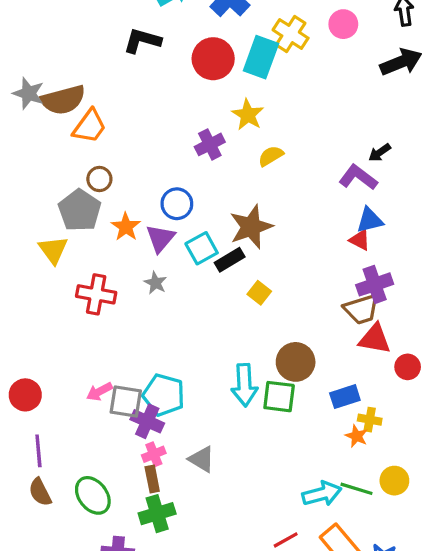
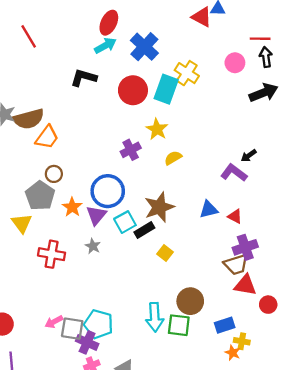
pink circle: (343, 24) -> (235, 63), moved
blue circle: (177, 204) -> (108, 191), size x1.5
blue triangle: (370, 220) -> (209, 209), moved

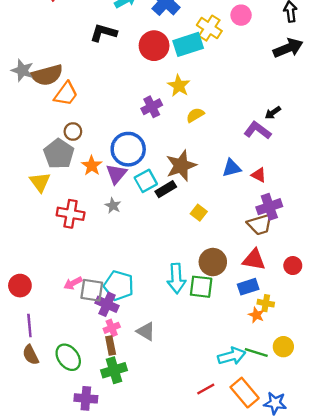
pink circle: (235, 63) -> (241, 15), moved
cyan rectangle: (166, 89) -> (188, 44), turned 52
yellow square: (165, 253) -> (199, 213), moved
red triangle: (245, 285) -> (254, 260), moved

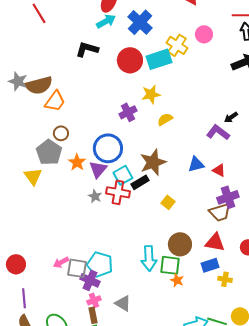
yellow star: (179, 86) -> (151, 94), turned 30
red cross: (71, 214) -> (118, 192), moved
orange star: (256, 315) -> (177, 280), moved

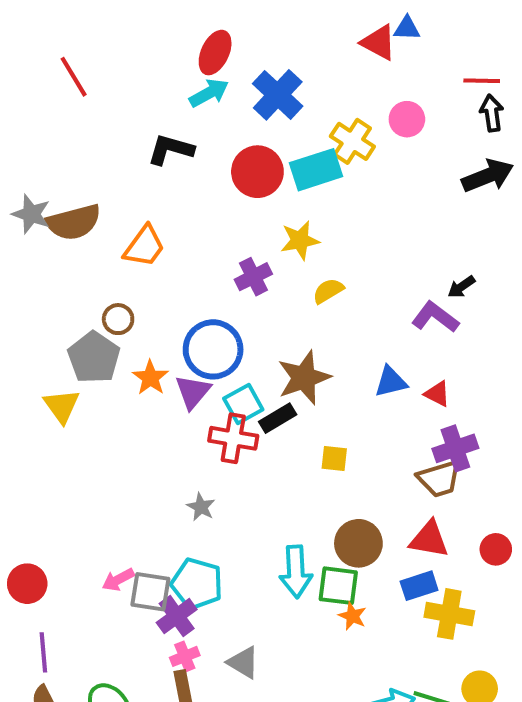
orange trapezoid: (55, 101) -> (144, 246), moved
gray star: (95, 196) -> (201, 507), moved
yellow square: (168, 202) -> (334, 458), turned -32
yellow cross: (225, 279) -> (449, 614), size x1.6
purple cross: (90, 280) -> (177, 616), turned 30

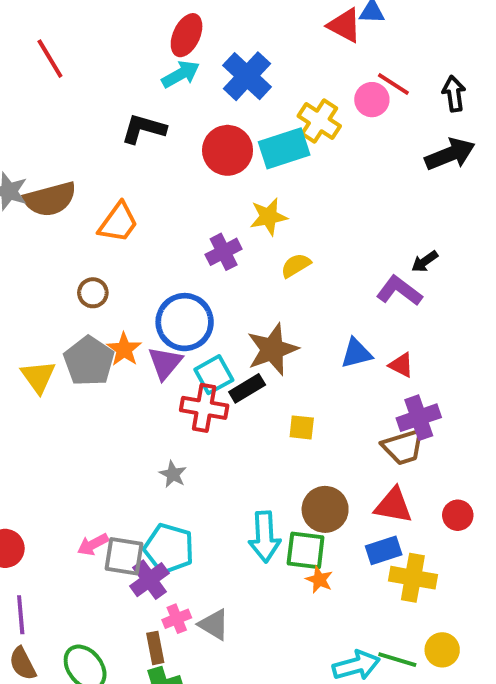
red line: (482, 81) -> (393, 84), moved, turned 32
gray pentagon: (94, 357) -> (89, 361), moved
pink cross: (185, 656) -> (177, 619), moved

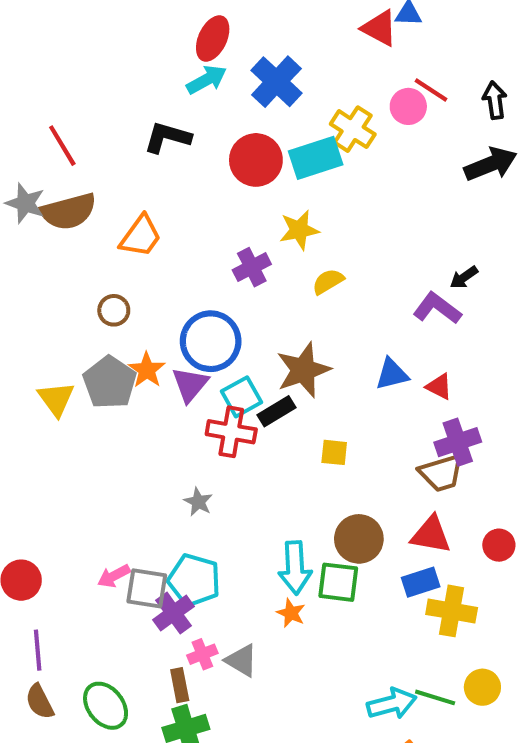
red line: (50, 59) -> (62, 146), moved
orange star: (319, 580) -> (291, 613), moved

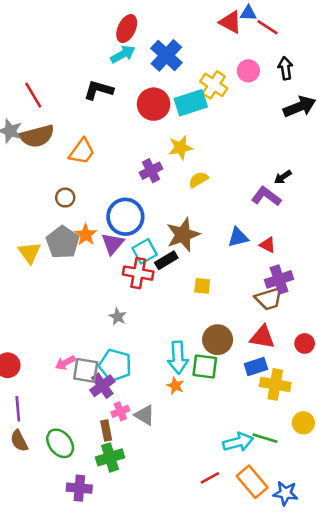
red line: (431, 90) -> (267, 27), moved
black arrow: (495, 100) -> (285, 68), moved
yellow circle: (482, 687) -> (303, 423), moved

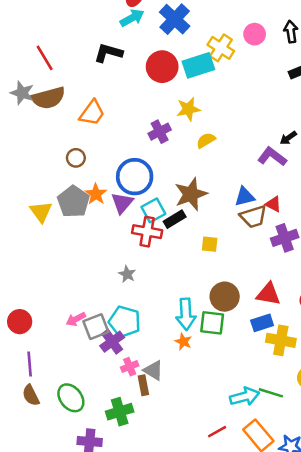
brown trapezoid: (269, 299) -> (253, 217), moved
gray square: (86, 370) -> (96, 327), turned -30
brown rectangle: (106, 431) -> (143, 385), moved

